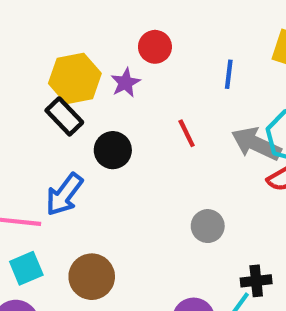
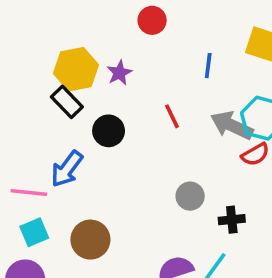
red circle: (155, 47) -> (152, 20), moved
black cross: (256, 281) -> (232, 220), moved

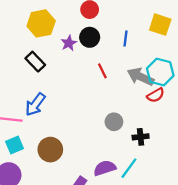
yellow hexagon: (76, 69) -> (41, 23), moved
black circle: (109, 131) -> (90, 37), moved

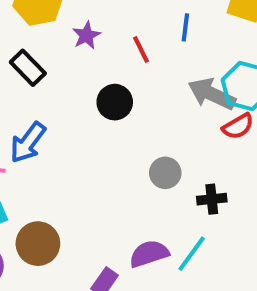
black circle: (90, 37) -> (115, 102), moved
red line: (102, 71) -> (141, 50), moved
brown circle: (50, 150) -> (38, 244), moved

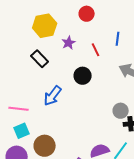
blue arrow: (28, 143) -> (53, 96), moved
gray circle: (165, 173) -> (121, 111), moved

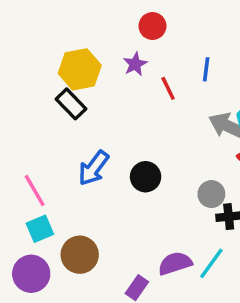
yellow hexagon: (45, 26) -> (80, 69), moved
purple star: (69, 43) -> (135, 64), moved
black circle: (83, 76) -> (146, 177), moved
pink line: (19, 109) -> (35, 191), turned 54

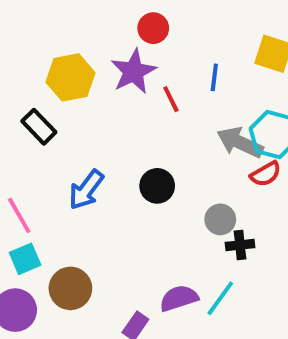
purple star: (135, 64) -> (134, 72), size x1.6
black rectangle: (71, 104) -> (39, 127), moved
black circle: (146, 177) -> (157, 186), moved

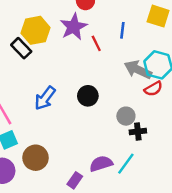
black rectangle: (39, 127) -> (21, 48), moved

